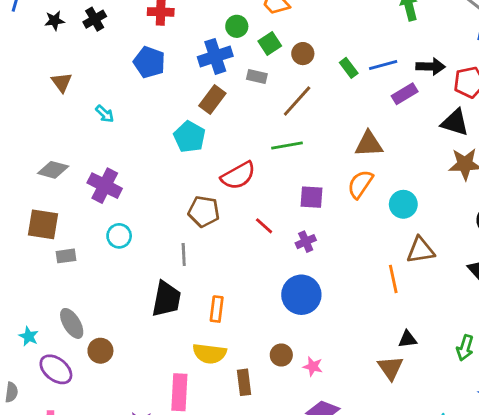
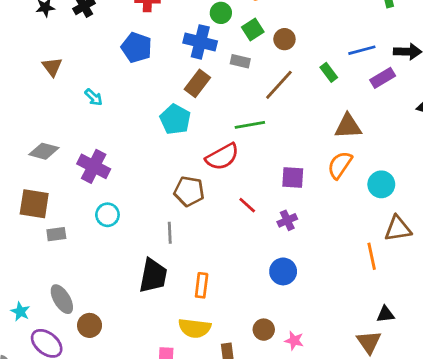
blue cross: (215, 56) -> (200, 42), turned 32
green rectangle: (349, 68) -> (329, 72), moved
green line: (287, 145) -> (250, 125), moved
blue circle: (301, 295) -> (283, 271), size x0.7

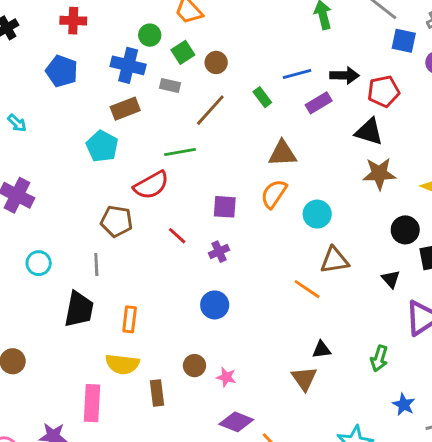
brown rectangle: (197, 83) -> (125, 109), turned 32
cyan circle: (107, 215) -> (39, 263), moved
orange line: (372, 256) -> (307, 289), turned -44

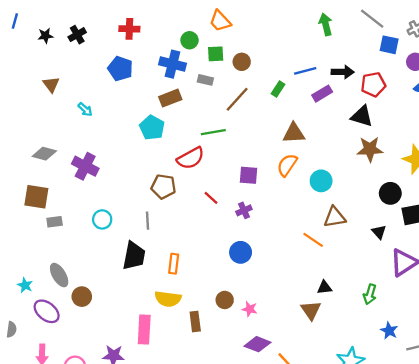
green square: (183, 52) -> (216, 54), turned 30
green rectangle: (262, 97) -> (278, 89), turned 70

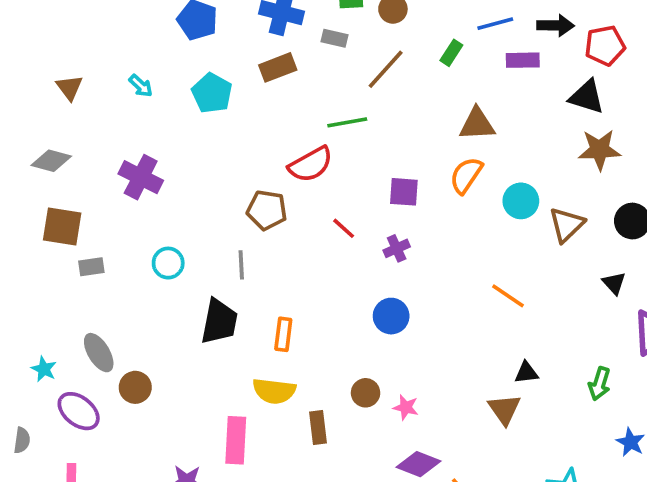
brown triangle: (51, 84) -> (69, 88), moved
purple rectangle: (322, 94) -> (523, 60), turned 30
cyan pentagon: (152, 128) -> (212, 93), moved
gray diamond: (44, 154) -> (51, 161), moved
brown triangle: (335, 217) -> (567, 225), moved, turned -35

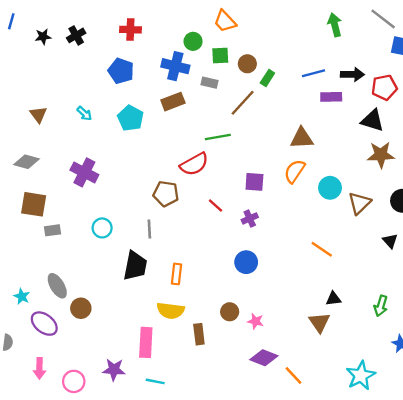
green rectangle: (451, 53) -> (267, 78), moved

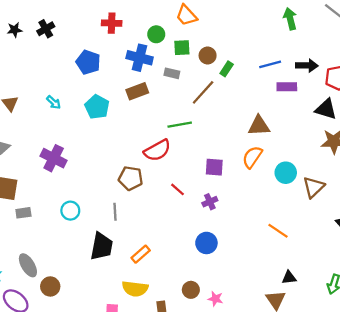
red cross: (130, 30) -> (112, 23), moved
orange rectangle: (176, 274) -> (141, 254), turned 42

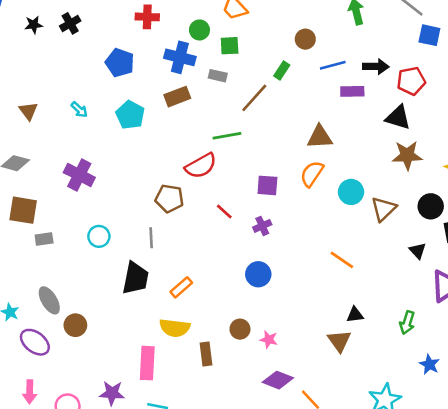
brown circle: (208, 56) -> (305, 39), moved

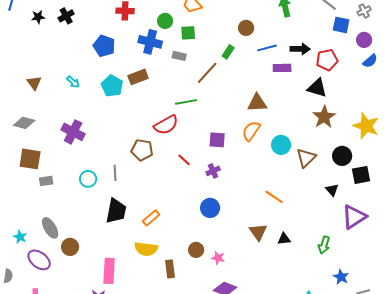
brown rectangle: (177, 97) -> (138, 77), moved
brown star: (407, 155) -> (324, 117), turned -30
gray line: (151, 238) -> (115, 173), moved
brown triangle: (339, 341) -> (258, 232), moved
pink rectangle: (147, 363) -> (109, 271), moved

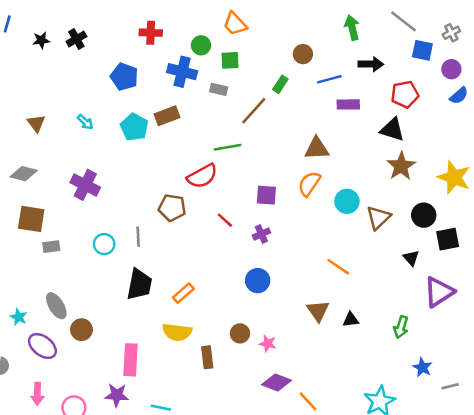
black arrow: (300, 49) -> (371, 64), moved

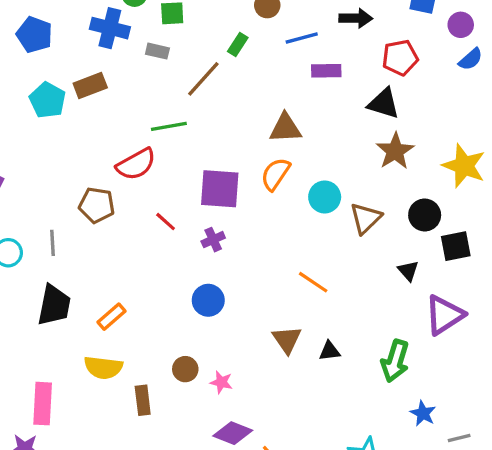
purple square: (266, 195) -> (220, 189), size x1.5
green arrow: (401, 327) -> (395, 361), size x1.4

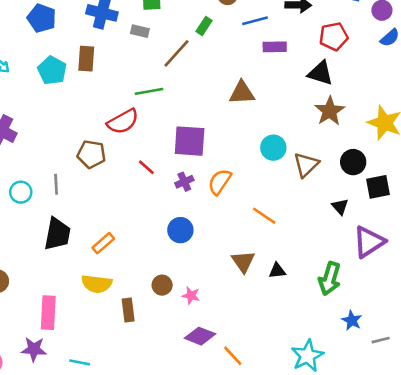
brown rectangle: (90, 85) -> (86, 59), turned -65
orange semicircle: (275, 174) -> (220, 182), moved

